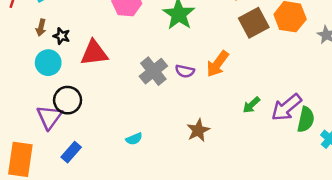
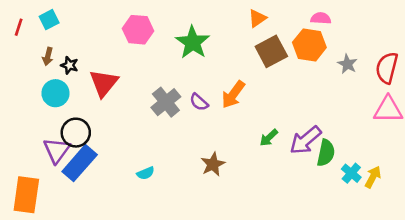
red triangle: (94, 53) -> (104, 83), turned -44
purple semicircle: (185, 71) -> (199, 102), turned 30
blue rectangle: (71, 152) -> (80, 163), moved, size x1.6

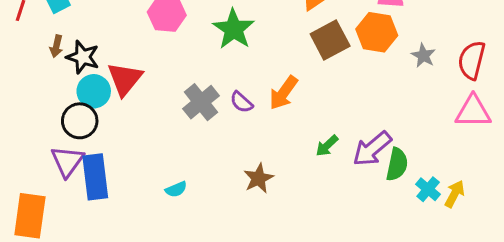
black star: (69, 65) -> (83, 57), size x1.5
cyan circle: (55, 93) -> (94, 91), moved
black circle: (76, 133) -> (80, 121), moved
blue rectangle: (80, 163) -> (95, 177), turned -48

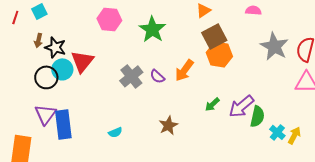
orange hexagon: (377, 32) -> (219, 54), moved
gray star: (423, 56) -> (274, 46), size x1.8
black circle: (80, 121) -> (46, 77), moved

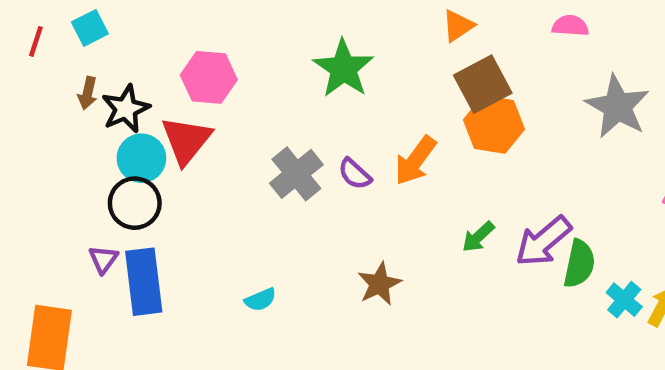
pink hexagon: (109, 19) -> (209, 77), moved
black star: (55, 47) -> (126, 109), turned 30
black circle: (46, 77) -> (135, 203), moved
purple triangle: (45, 114) -> (103, 259), size x0.6

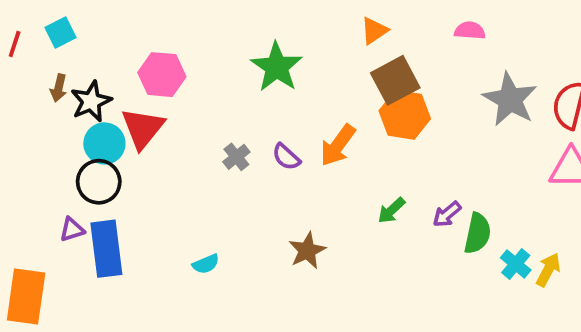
gray cross: (296, 174) -> (236, 157), size x0.6
purple arrow: (543, 241) -> (447, 214), size x0.6
purple triangle: (103, 259) -> (72, 230), turned 36

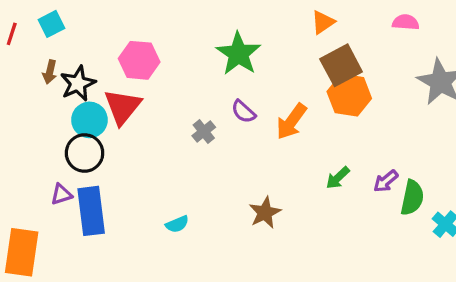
purple semicircle: (286, 157) -> (243, 112), moved

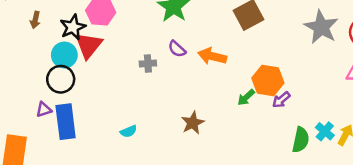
black star: (78, 83) -> (73, 27), moved
orange hexagon: (349, 95) -> (268, 80), moved
orange arrow: (291, 122) -> (212, 56), turned 68
gray cross: (204, 131) -> (148, 63), turned 35
green semicircle: (412, 198) -> (301, 140), moved

